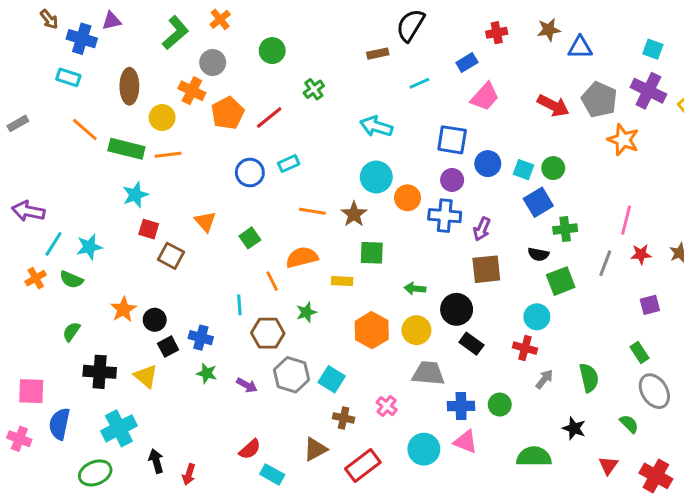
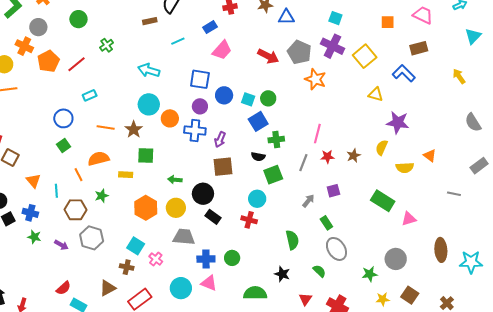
blue circle: (250, 173) -> (63, 118), moved
orange triangle: (205, 222) -> (33, 181), moved
cyan square: (332, 379) -> (136, 246), moved
gray arrow: (544, 379) -> (308, 201), moved

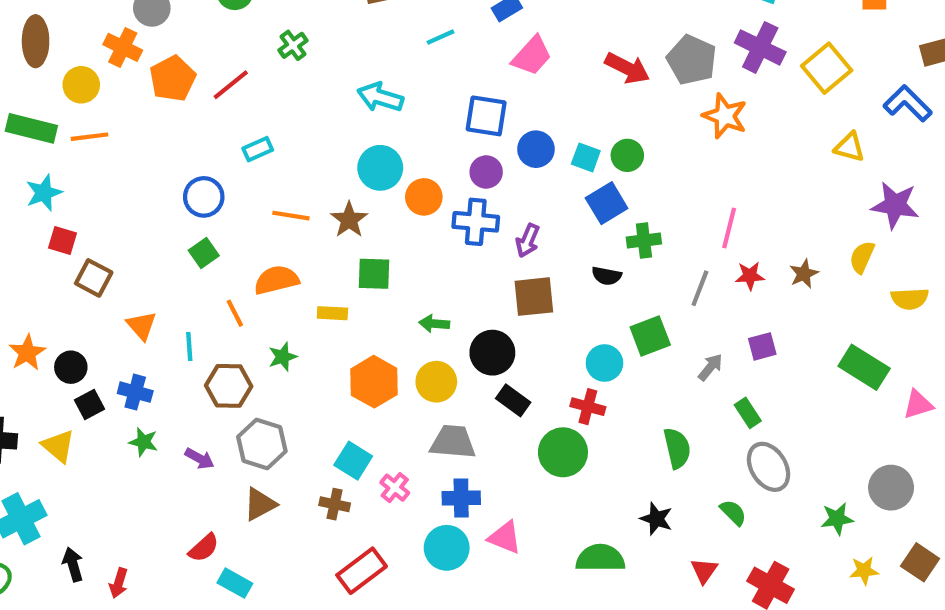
green square: (273, 175) -> (650, 336), moved
green circle: (232, 258) -> (563, 452), moved, size x1.5
blue cross: (206, 259) -> (461, 498), moved
brown triangle: (108, 288) -> (260, 504), moved

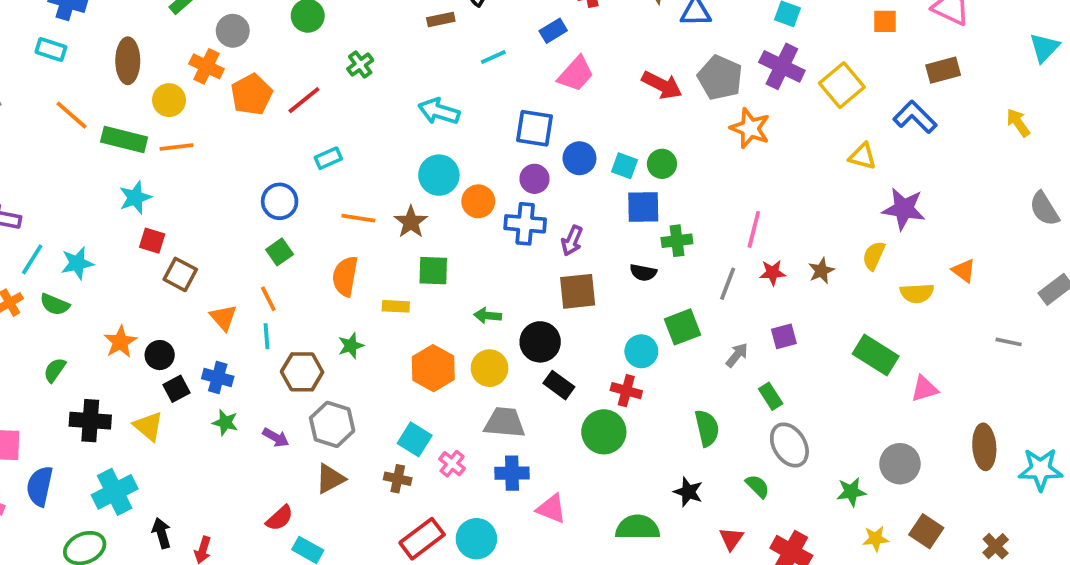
blue square: (607, 203) -> (643, 207), turned 30
orange semicircle: (276, 280) -> (345, 276), turned -66
orange line: (235, 313) -> (268, 299), moved
cyan circle: (447, 548) -> (476, 539), moved

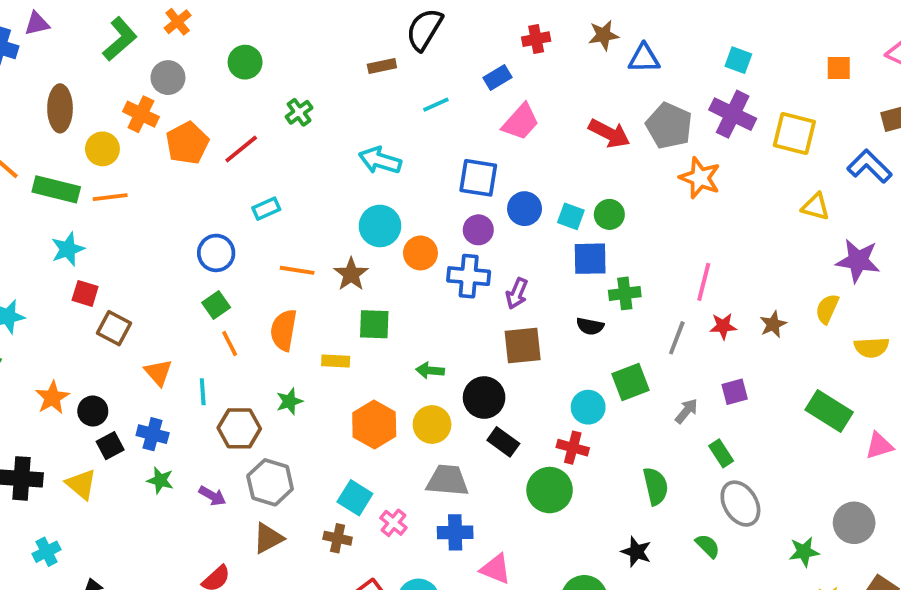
yellow square: (842, 85) -> (794, 133), turned -36
orange line: (268, 299) -> (230, 344), moved
cyan cross: (115, 492) -> (47, 552), size x0.6

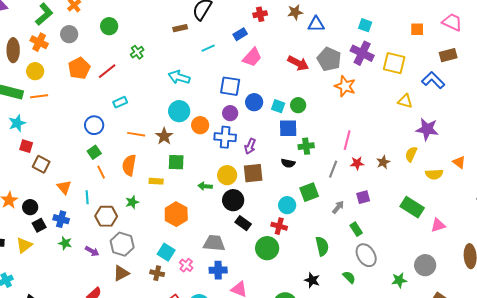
orange cross: (141, 114) -> (39, 42), moved
yellow circle: (432, 425) -> (227, 175), moved
yellow triangle: (81, 484) -> (24, 245), turned 42

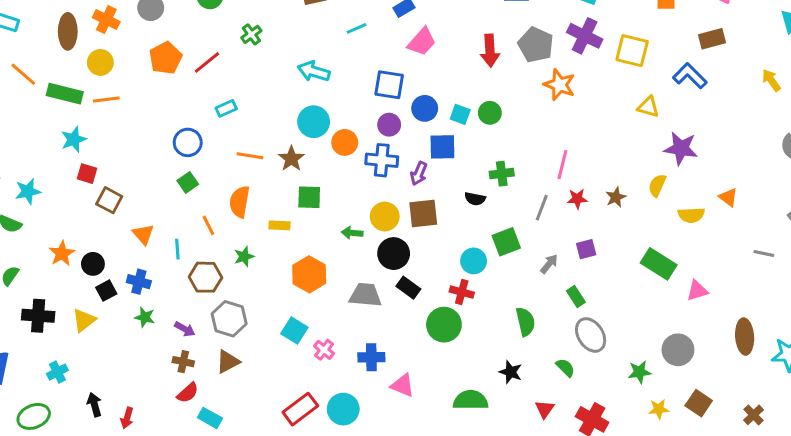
red arrow: (298, 63) -> (490, 51), turned 60
blue square: (288, 128) -> (442, 147), moved
orange line: (101, 172) -> (208, 225), moved
gray trapezoid: (214, 243) -> (365, 295), moved
brown cross: (157, 273) -> (183, 362), moved

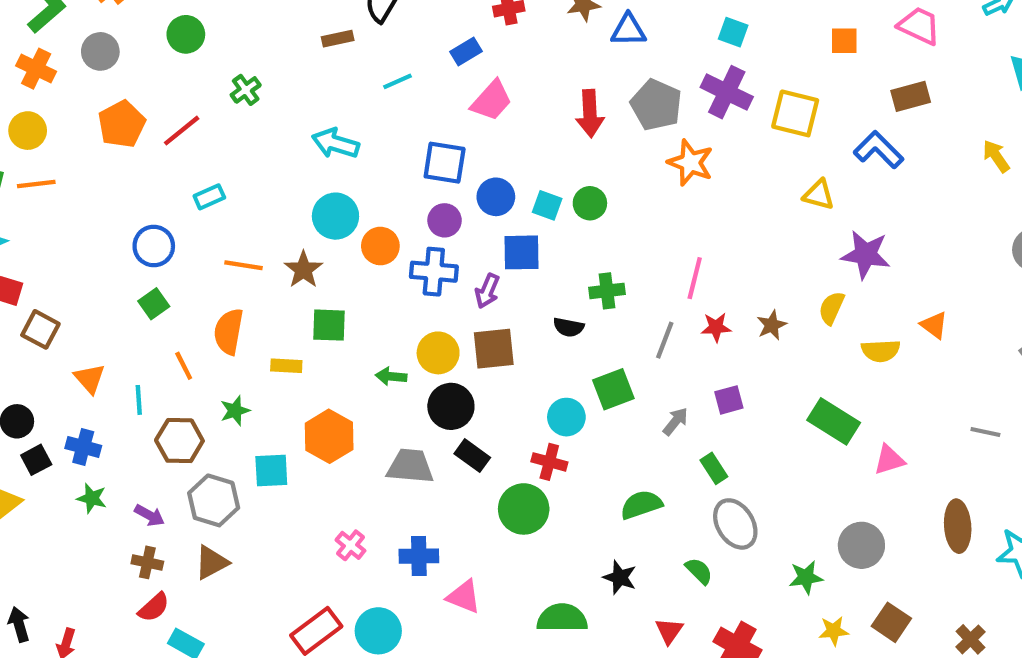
gray line: (764, 254) -> (985, 432), moved
green semicircle: (525, 322) -> (641, 505), turned -96
cyan square: (294, 331) -> (271, 470), moved, turned -35

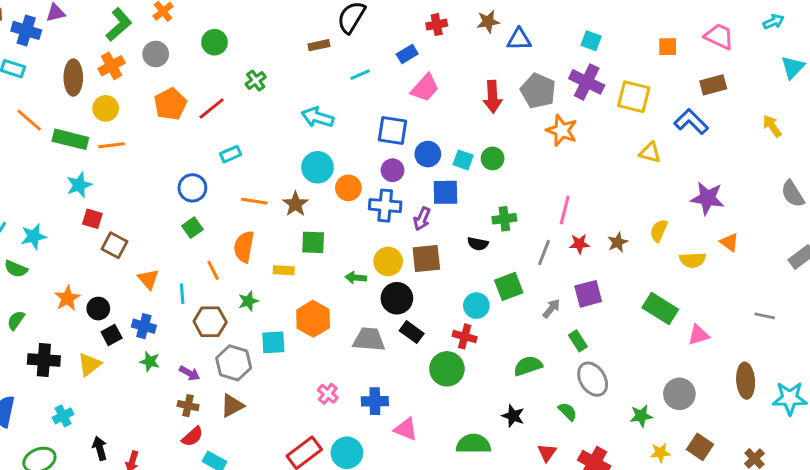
orange cross: (36, 69) -> (112, 66), turned 35
purple star: (866, 255) -> (707, 198), moved
purple square: (729, 400) -> (588, 294), size x1.4

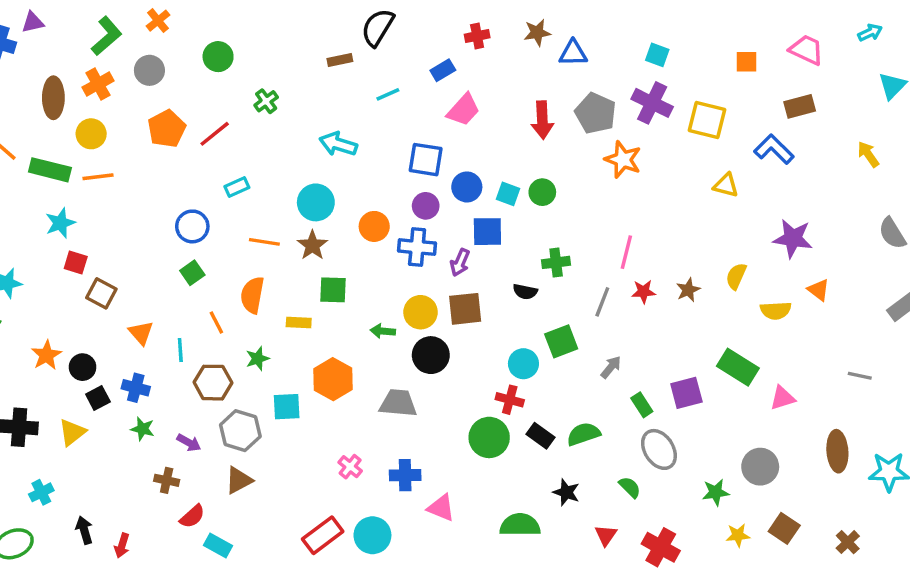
cyan circle: (317, 167) -> (316, 202), moved
purple square: (588, 294) -> (686, 393), moved
black rectangle: (412, 332) -> (541, 436), moved
brown cross: (188, 406) -> (167, 480), moved

